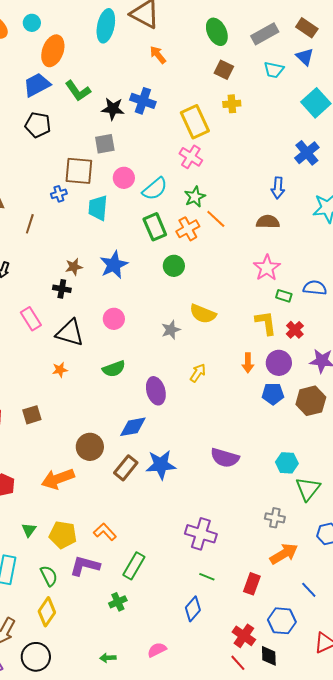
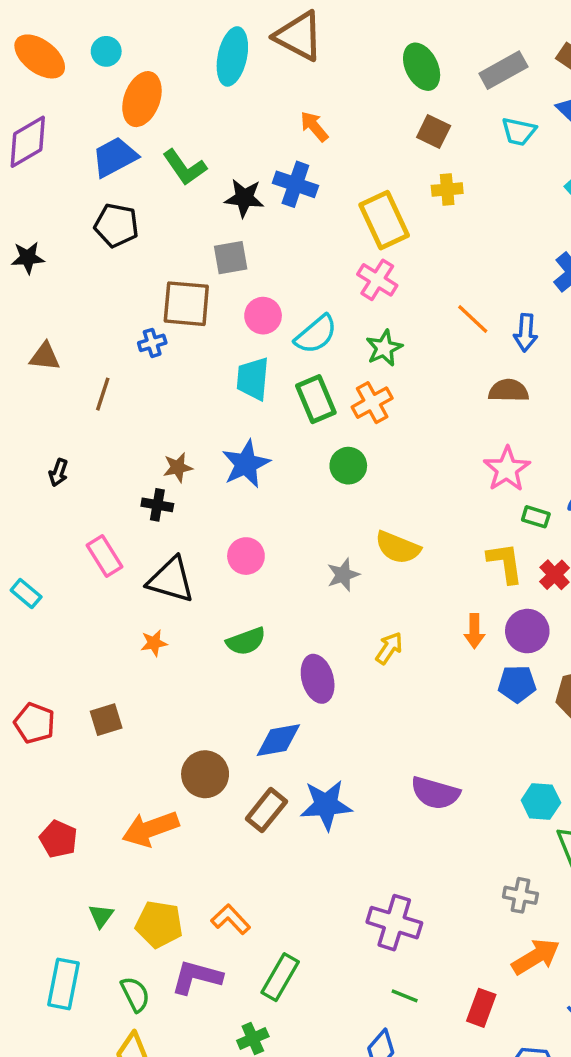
orange arrow: (158, 55) -> (314, 126), moved
cyan trapezoid: (98, 208) -> (253, 379), moved
orange line: (216, 219) -> (473, 319), moved

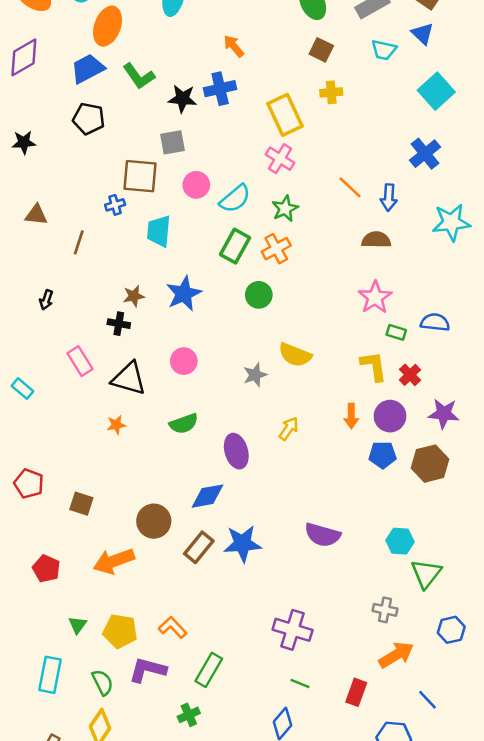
blue cross: (295, 184) -> (220, 89), turned -32
cyan trapezoid: (253, 379) -> (159, 231), moved
green rectangle: (316, 399) -> (235, 246), turned 52
brown square: (106, 720) -> (81, 504), moved, turned 35

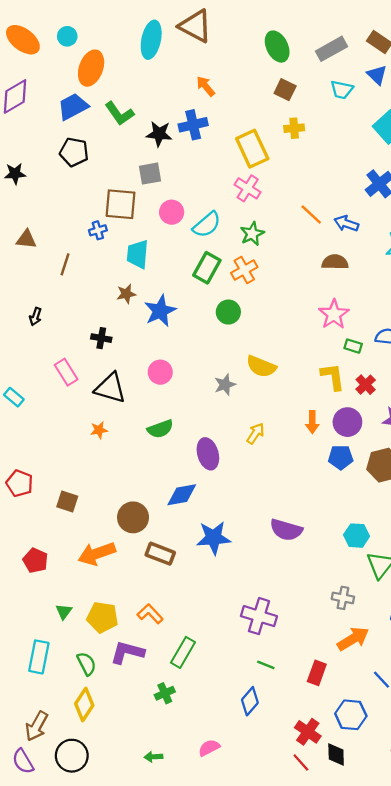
blue arrow: (389, 197) -> (346, 224), turned 105
brown star: (134, 296) -> (126, 294), moved
brown rectangle: (199, 547) -> (160, 554), moved, turned 72

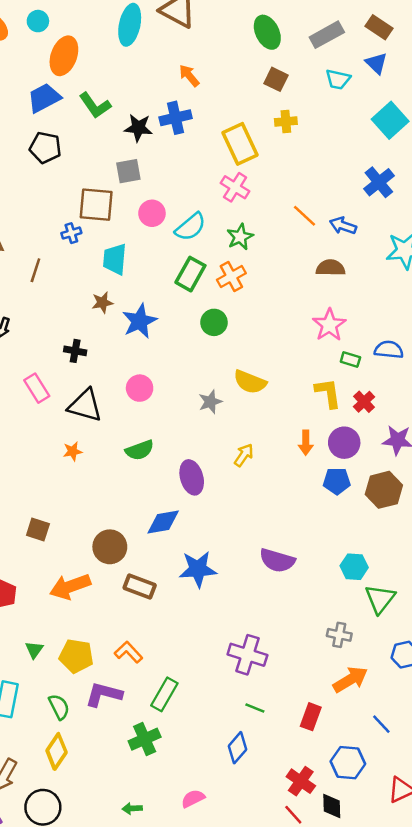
green cross: (165, 693) -> (145, 739), size x1.4

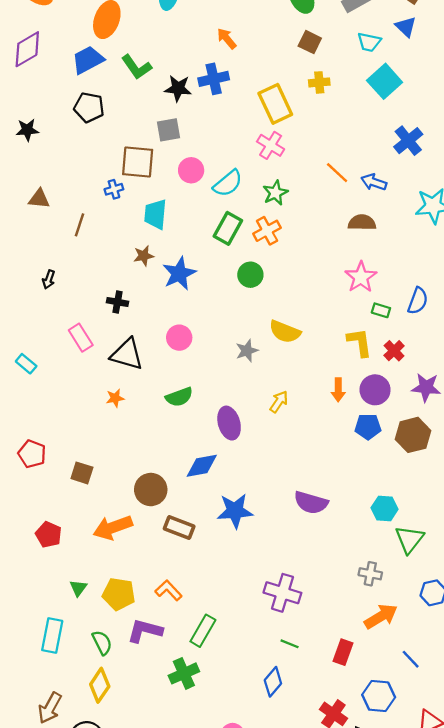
cyan square: (390, 120) -> (385, 81), moved
blue semicircle: (389, 350) -> (418, 301), turned 104

